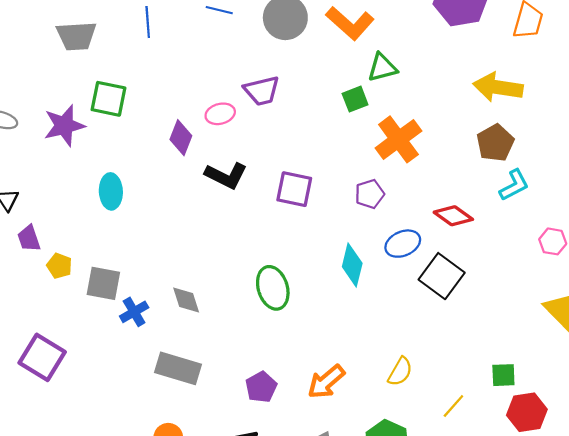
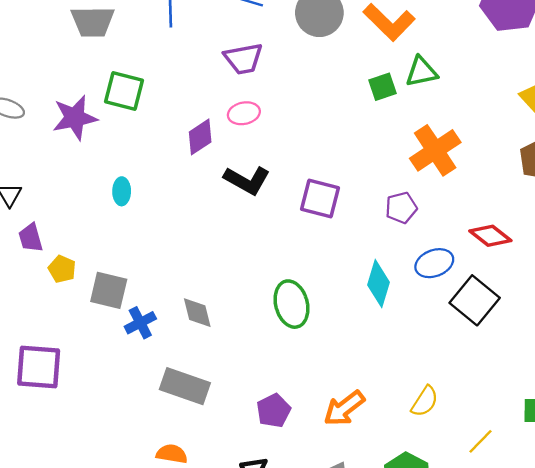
purple trapezoid: (262, 91) -> (243, 59), moved
green square: (355, 99) -> (383, 87), moved
purple diamond: (181, 138) -> (200, 137), turned 32
cyan ellipse: (111, 191) -> (122, 191), size x0.7
purple square: (42, 357) -> (39, 367), turned -30

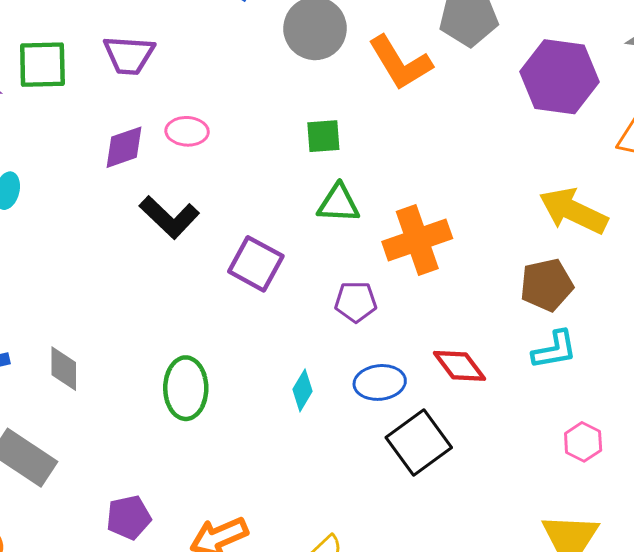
purple trapezoid: (243, 59) -> (129, 55), moved
green triangle: (421, 72) -> (338, 204), moved
green square: (383, 87) -> (323, 136), moved
green square: (124, 91) -> (42, 65), turned -30
cyan diamond: (379, 284) -> (303, 390), size x0.7

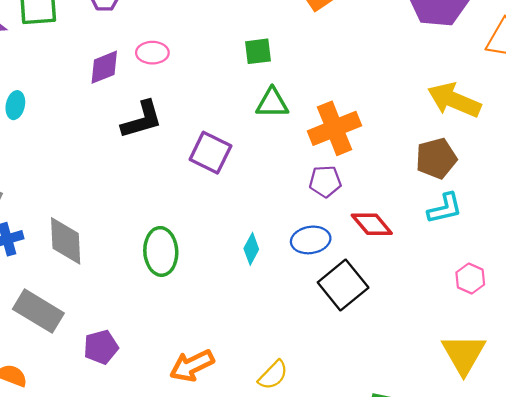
black L-shape: (169, 217) -> (142, 120), turned -57
purple pentagon: (356, 302) -> (325, 181), moved
gray diamond: (64, 369) -> (66, 241), size x1.4
purple pentagon: (129, 517) -> (101, 347), moved

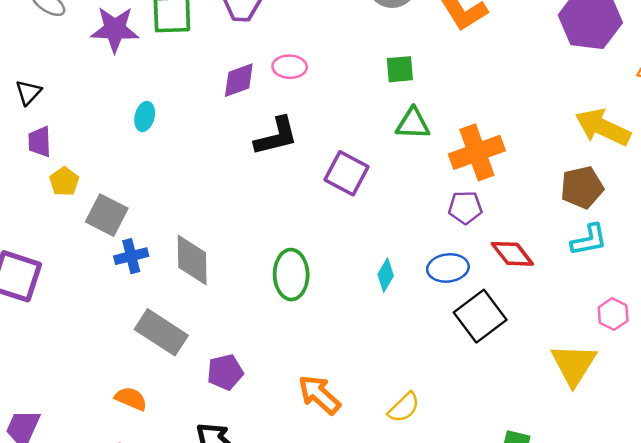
yellow triangle: (464, 354) -> (574, 365), moved
orange arrow: (192, 366) -> (319, 395), turned 66

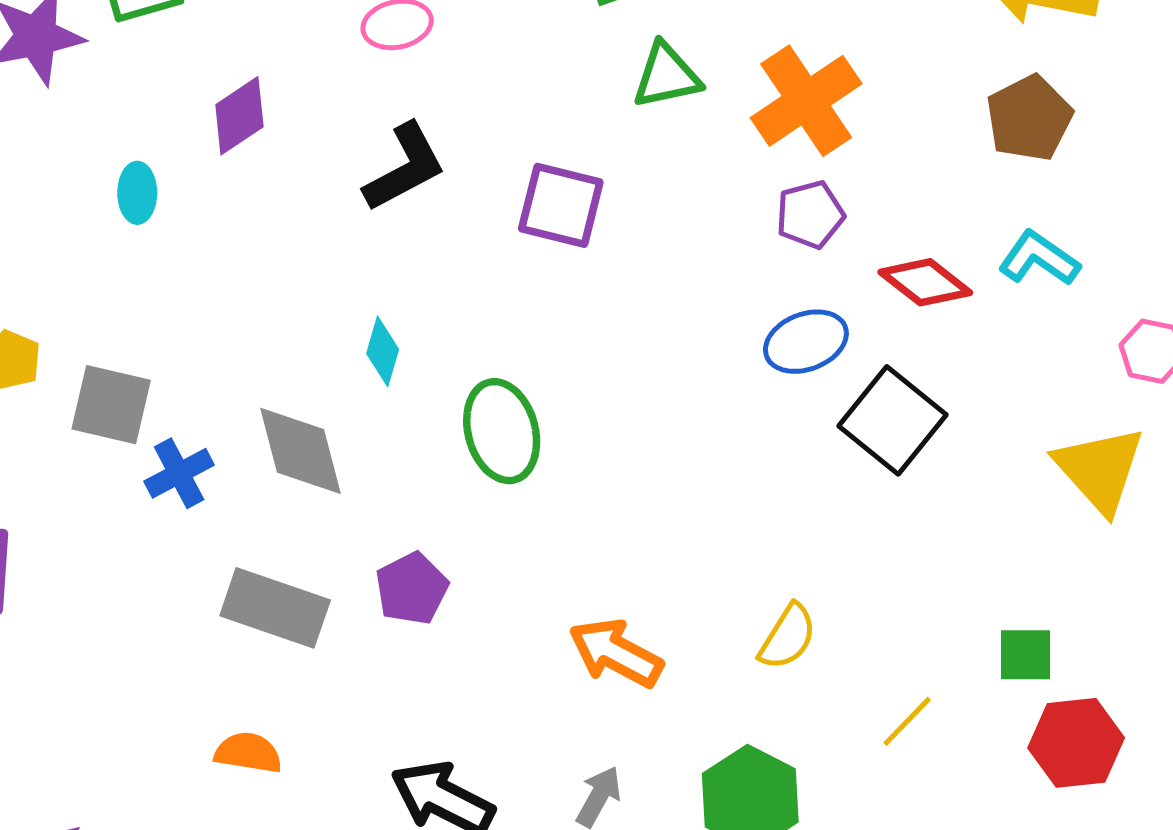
purple diamond: (239, 80) -> (239, 116), moved
cyan L-shape: (589, 240) -> (1039, 258), moved, turned -120
cyan diamond: (386, 275) -> (383, 351), moved
purple pentagon: (225, 372) -> (412, 589), moved

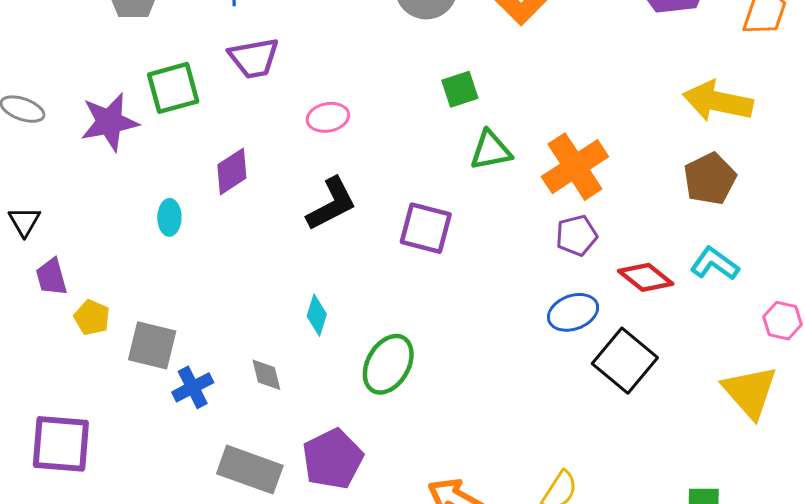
green ellipse: (502, 431) -> (388, 364), turned 44
gray diamond: (300, 451) -> (266, 375), size x0.6
purple pentagon: (412, 589) -> (333, 459), size x1.4

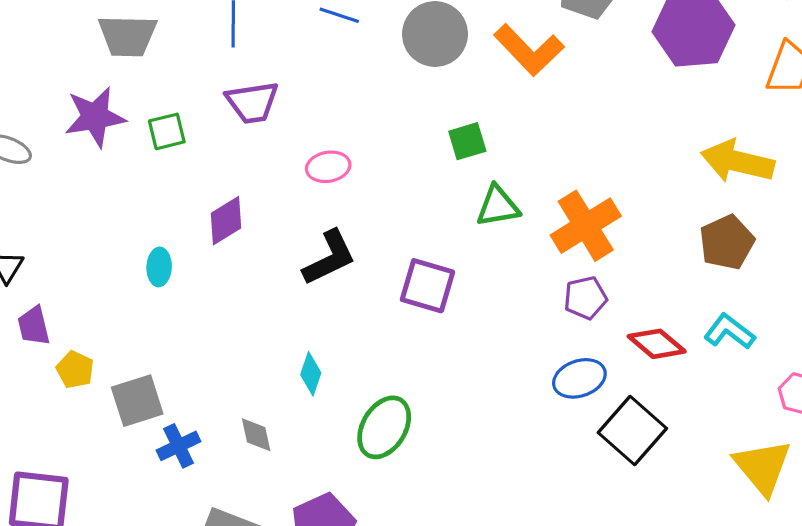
green square: (173, 88) -> (167, 131), size x0.7
purple star: (109, 122) -> (95, 117), moved
gray square: (152, 345) -> (137, 401), turned -33

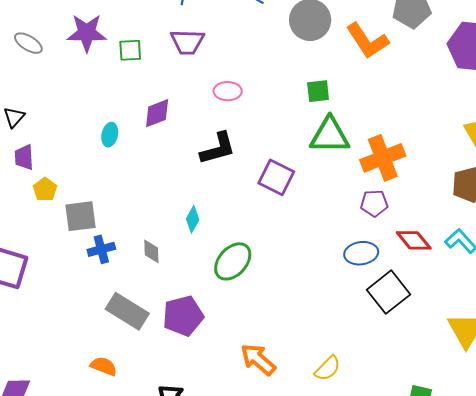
green triangle: (498, 206) -> (330, 135), size x1.4

